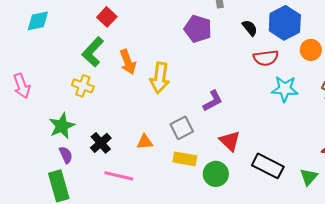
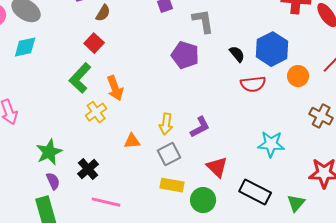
yellow arrow: (160, 78) -> (166, 124), moved, size x0.7
yellow cross: (83, 86) -> (96, 112), moved, turned 35
cyan star: (285, 89) -> (271, 144), moved
orange triangle: (145, 142) -> (132, 141), moved

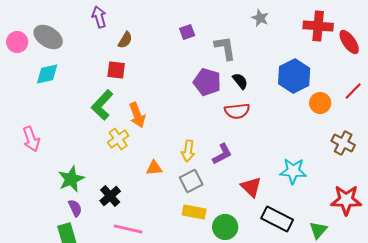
red square: (94, 43) -> (116, 70), turned -36
black semicircle: (237, 54) -> (240, 81), moved
red semicircle: (253, 84) -> (237, 111), moved
red triangle: (217, 167) -> (251, 187), moved

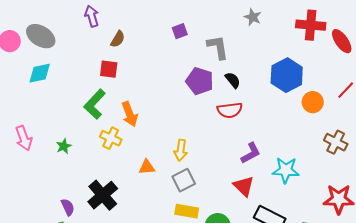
yellow cross: (118, 139) -> (111, 138), turned -30
purple L-shape: (222, 154) -> (251, 153), moved
green star: (71, 179) -> (64, 146), moved, size x0.6
black cross: (110, 196) -> (103, 195), size x1.4

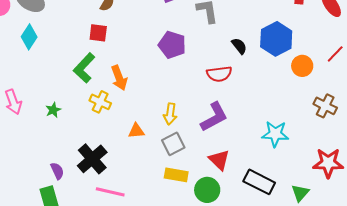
cyan diamond: (40, 73) -> (29, 37), turned -45
black semicircle: (233, 80) -> (239, 46), moved
purple pentagon: (200, 81) -> (172, 45), moved
purple L-shape: (251, 153) -> (214, 117), moved, size x1.4
red triangle: (244, 186) -> (219, 160), moved

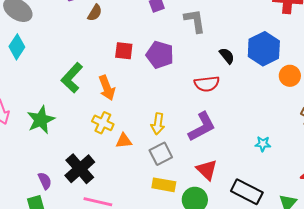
red square: (98, 33) -> (124, 51), moved
yellow cross: (100, 102) -> (103, 123), moved
green star: (53, 110) -> (41, 120), size x1.8
cyan star: (275, 134) -> (263, 144), size x0.6

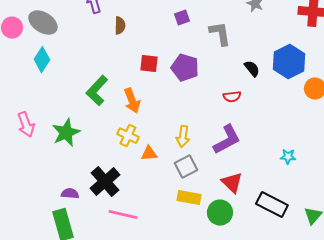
brown semicircle: (95, 13) -> (120, 26), turned -30
red semicircle: (207, 84) -> (232, 97), size x0.7
purple semicircle: (45, 181) -> (70, 194), turned -60

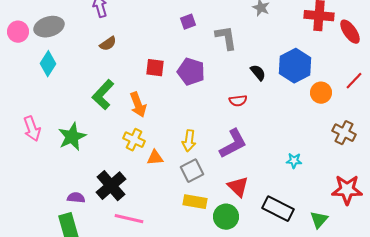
gray ellipse: (43, 23) -> (49, 27), turned -48
brown semicircle: (120, 26) -> (108, 44), moved, turned 54

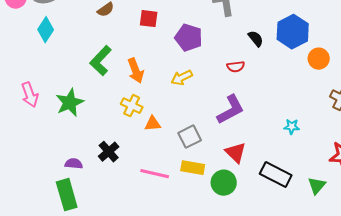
red square: (155, 68) -> (149, 19), moved
yellow arrow: (189, 141) -> (182, 78), moved, turned 55
black cross: (111, 186) -> (109, 152), size x0.7
pink line: (129, 219) -> (155, 174), moved

